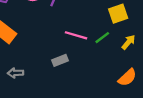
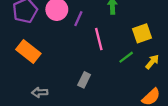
pink line: (76, 35) -> (99, 39), moved, turned 60
gray rectangle: (60, 60) -> (84, 80), turned -42

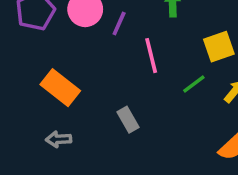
orange rectangle: (28, 52) -> (60, 88), moved
gray rectangle: (84, 80) -> (128, 120), turned -56

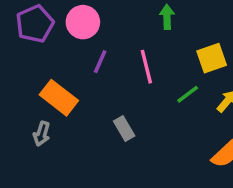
purple line: (119, 23) -> (100, 62), moved
gray arrow: (58, 139) -> (42, 134), moved, turned -70

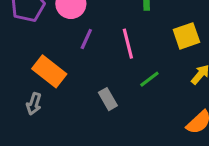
green line: (188, 94) -> (149, 79), moved

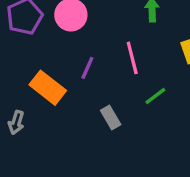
purple line: (86, 39) -> (87, 68), moved
gray arrow: (34, 104) -> (16, 122), moved

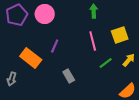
pink line: (132, 58) -> (93, 41), moved
green line: (155, 96) -> (106, 63), moved

